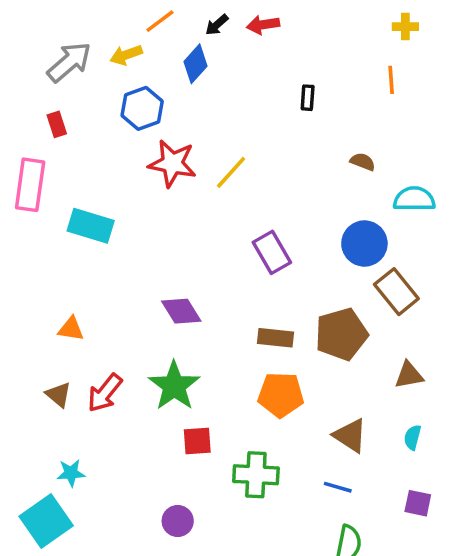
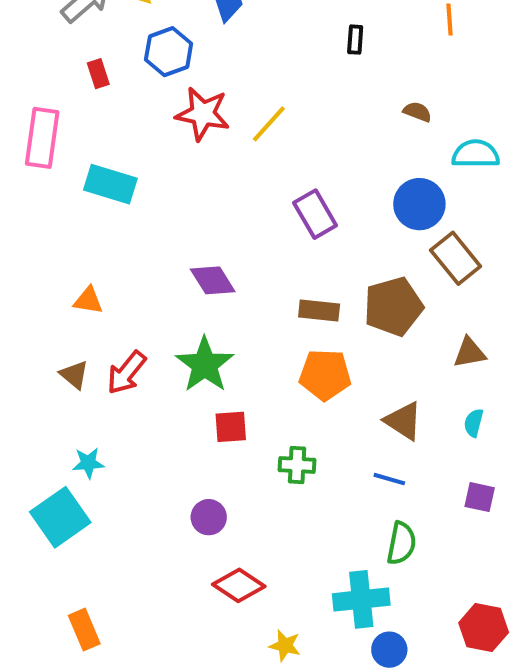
red rectangle: (57, 124) -> (98, 74), moved
green cross: (256, 475) -> (297, 465), size x0.7

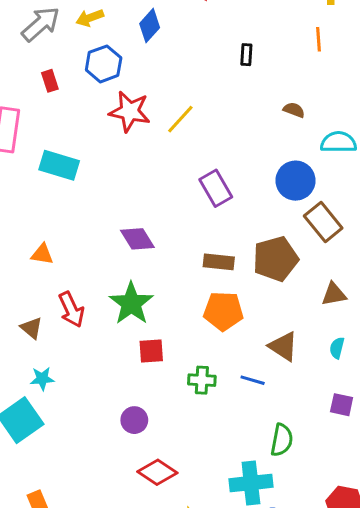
red arrow: (126, 373) -> (71, 310), turned -64
brown triangle: (74, 375) -> (31, 328), moved
blue line: (389, 479) -> (253, 380), moved

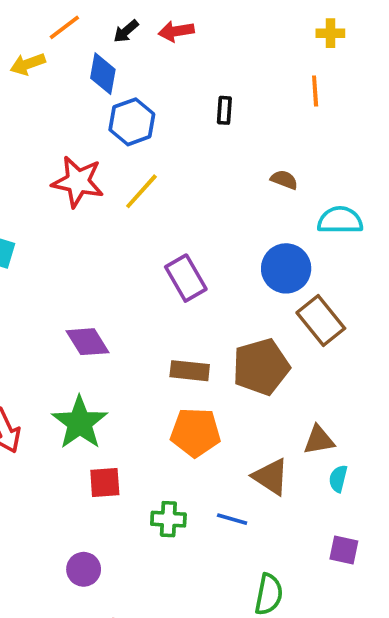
blue diamond: (150, 26) -> (103, 74), turned -32
blue hexagon: (104, 64) -> (132, 122), moved
brown triangle: (334, 294) -> (319, 440), moved

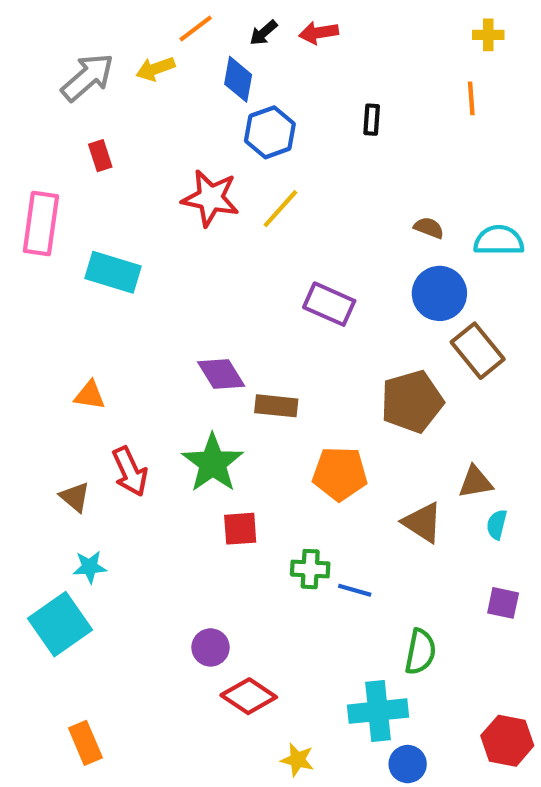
brown semicircle: (284, 180) -> (429, 228), moved
purple rectangle: (186, 278) -> (329, 304), turned -36
brown rectangle: (190, 371) -> (276, 406), moved
blue line: (232, 519) -> (355, 590), moved
purple circle: (84, 569) -> (211, 647), moved

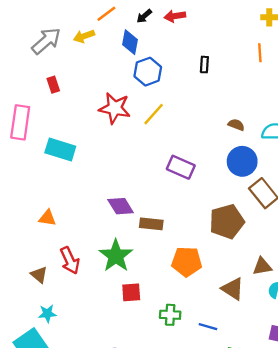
blue line: (355, 590) -> (208, 327), moved

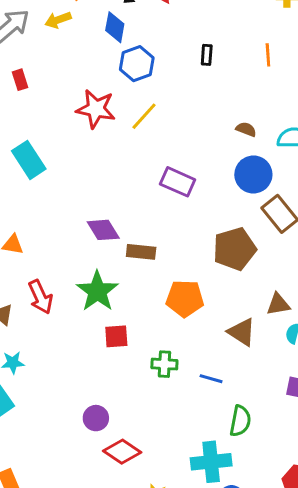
orange line: (260, 53) -> (268, 55), moved
cyan rectangle: (60, 150) -> (29, 160), turned 40

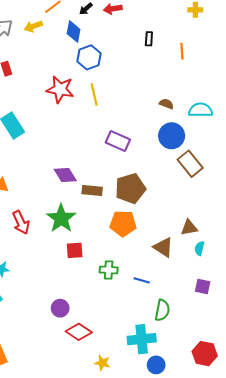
black rectangle: (207, 55) -> (149, 39), moved
yellow line: (144, 116) -> (94, 94), turned -55
brown pentagon: (234, 249) -> (130, 188), moved

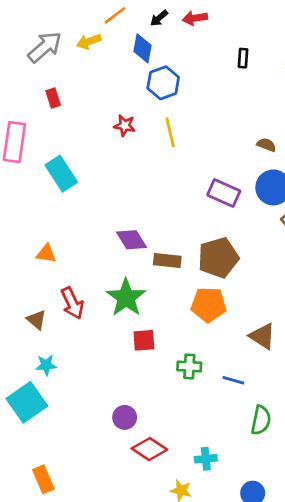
red star: (60, 89) -> (125, 126), size x0.6
purple rectangle: (118, 141) -> (224, 193), moved
cyan cross: (142, 339) -> (206, 459), moved, size x0.6

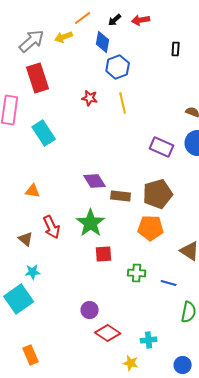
red rectangle: (53, 98) -> (38, 78), size x2.0

